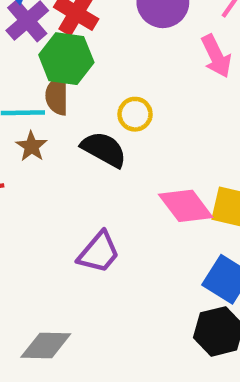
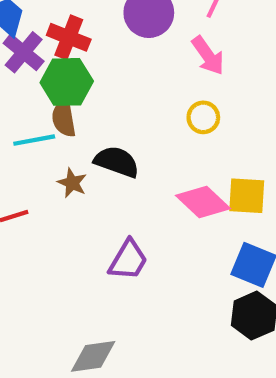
yellow circle: (135, 114) -> (203, 117), moved
brown star: (31, 146) -> (72, 183), moved

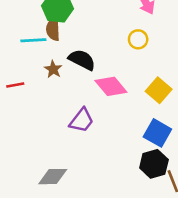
yellow square: (247, 196) -> (159, 90), turned 30
pink diamond: (203, 202) -> (111, 86), moved

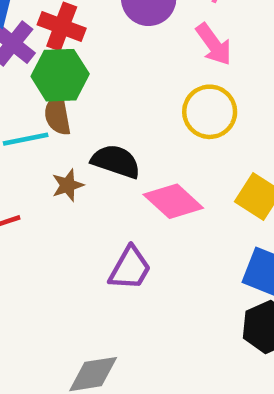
yellow circle: (138, 39) -> (210, 112), size x1.5
brown star: (53, 69) -> (68, 185), turned 30

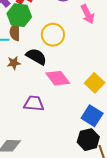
yellow circle: (210, 112) -> (53, 35), moved
purple trapezoid: (130, 268) -> (34, 103), turned -125

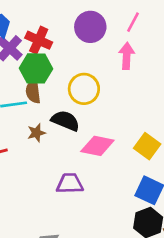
pink arrow: (88, 14) -> (127, 56), turned -144
pink diamond: (58, 78) -> (97, 146), turned -35

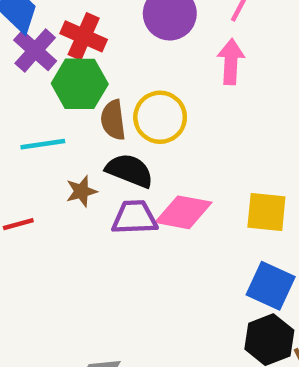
brown semicircle: (33, 91) -> (113, 120), moved
yellow square: (147, 146) -> (266, 212), turned -30
purple trapezoid: (70, 183) -> (134, 217), moved

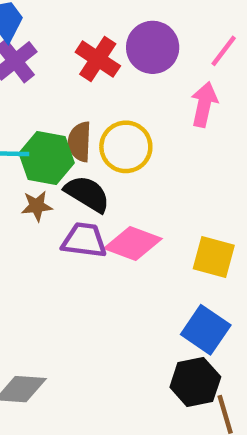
red cross: (84, 36) -> (98, 59), moved
green hexagon: (80, 84) -> (47, 158), moved

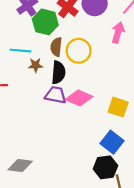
green hexagon: (47, 158) -> (45, 22), moved
black semicircle: (87, 194) -> (58, 72), turned 60
brown star: (37, 206) -> (36, 65), moved

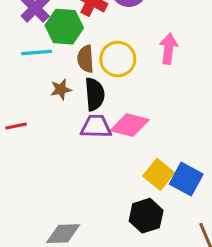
pink arrow: (118, 32) -> (168, 49), moved
cyan line: (21, 51) -> (36, 52), moved
yellow square: (118, 107) -> (159, 174), moved, turned 30
black hexagon: (105, 167) -> (146, 216), moved

